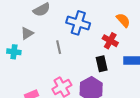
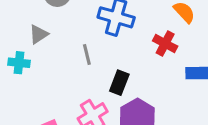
black rectangle: (102, 64) -> (119, 83), moved, turned 35

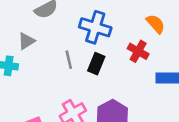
black rectangle: (119, 83) -> (96, 64), moved

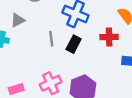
red cross: (138, 51) -> (109, 37), turned -36

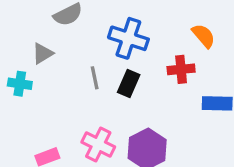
pink cross: (51, 83) -> (98, 144), turned -35

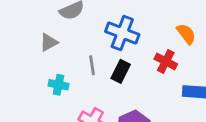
red cross: (181, 69) -> (166, 61), turned 30
cyan cross: (20, 84) -> (59, 85), moved

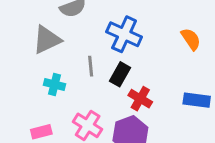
gray triangle: (49, 42) -> (47, 40), size x1.5
red cross: (166, 61) -> (140, 99), moved

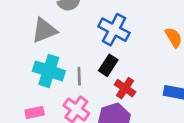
gray line: (91, 66) -> (79, 76), moved
cyan cross: (54, 84) -> (49, 71), size x1.6

